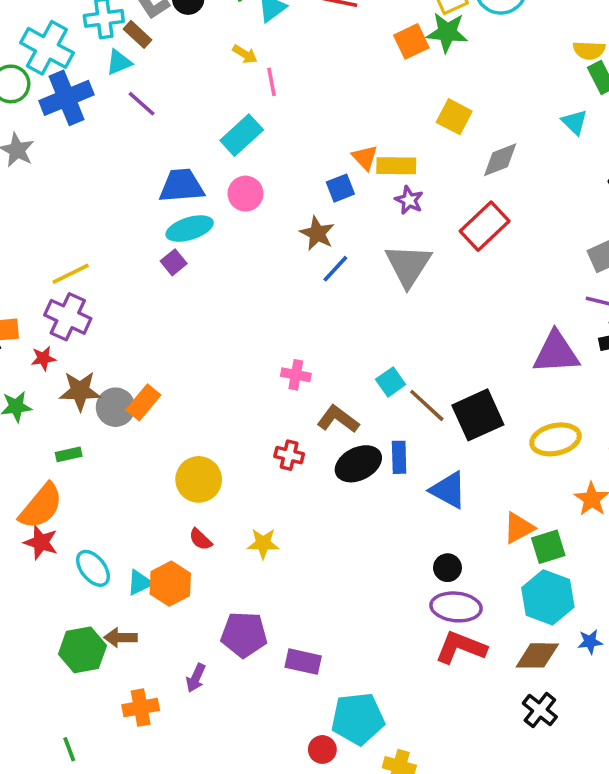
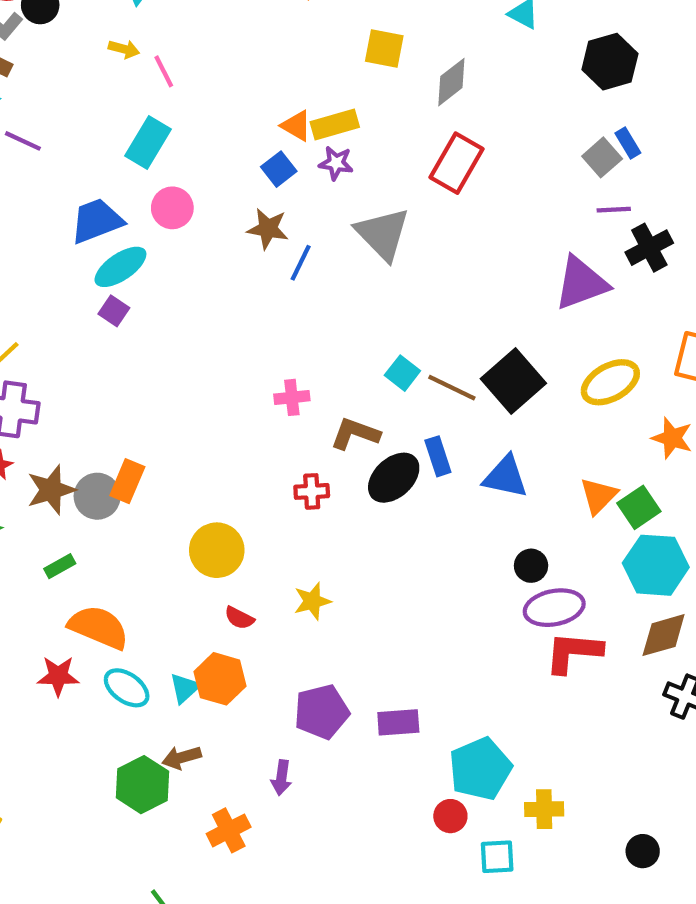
purple star: (409, 200) -> (336, 163), moved
orange semicircle: (41, 506) -> (99, 627), moved, turned -90

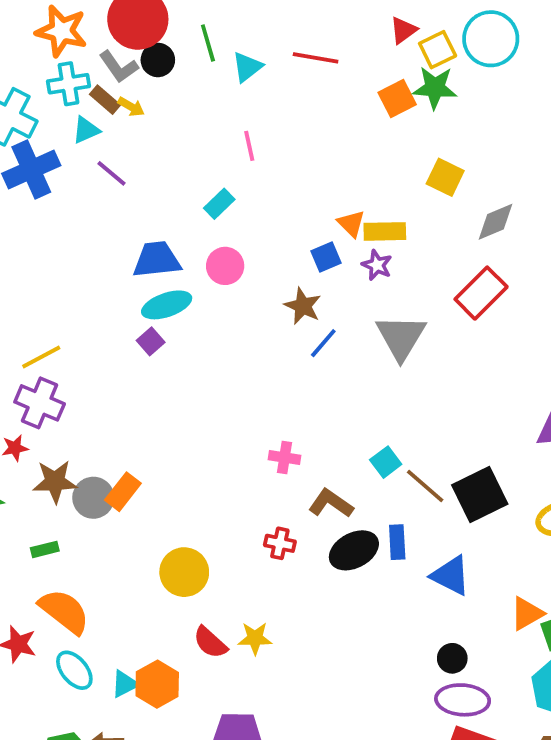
yellow arrow: (124, 49) -> (131, 107), moved
cyan rectangle: (148, 142) -> (219, 204), size x0.7
red semicircle: (239, 618) -> (210, 642), moved, size x1.4

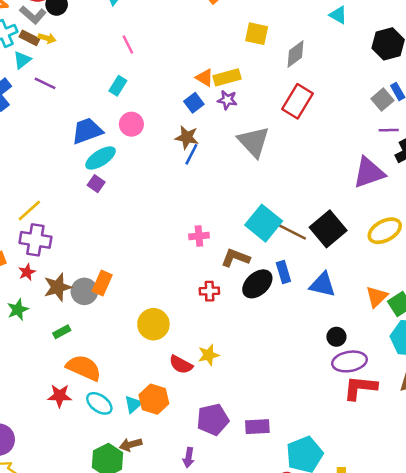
blue line: (323, 343) -> (191, 154), moved
cyan square: (386, 462) -> (264, 223), size x1.8

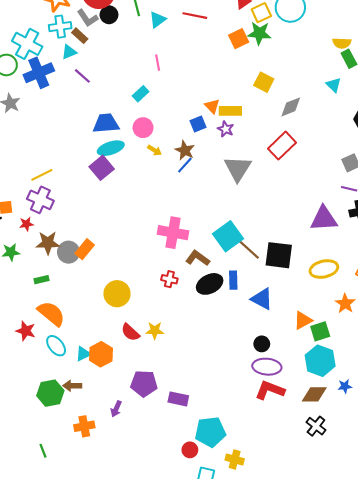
yellow arrow: (47, 38) -> (154, 150), moved
purple square: (96, 184) -> (102, 168), size x1.6
black square: (328, 229) -> (279, 255), turned 32
pink cross: (199, 236) -> (173, 233), size x1.8

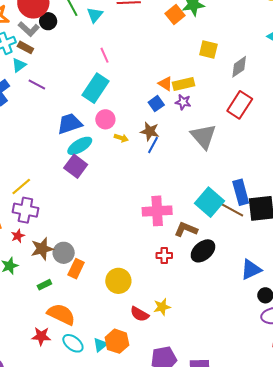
cyan rectangle: (141, 94) -> (95, 88), size x1.8
orange rectangle: (85, 249) -> (76, 269), moved
blue rectangle: (233, 280) -> (241, 192), moved, size x1.4
blue triangle: (262, 299) -> (251, 270), moved, turned -40

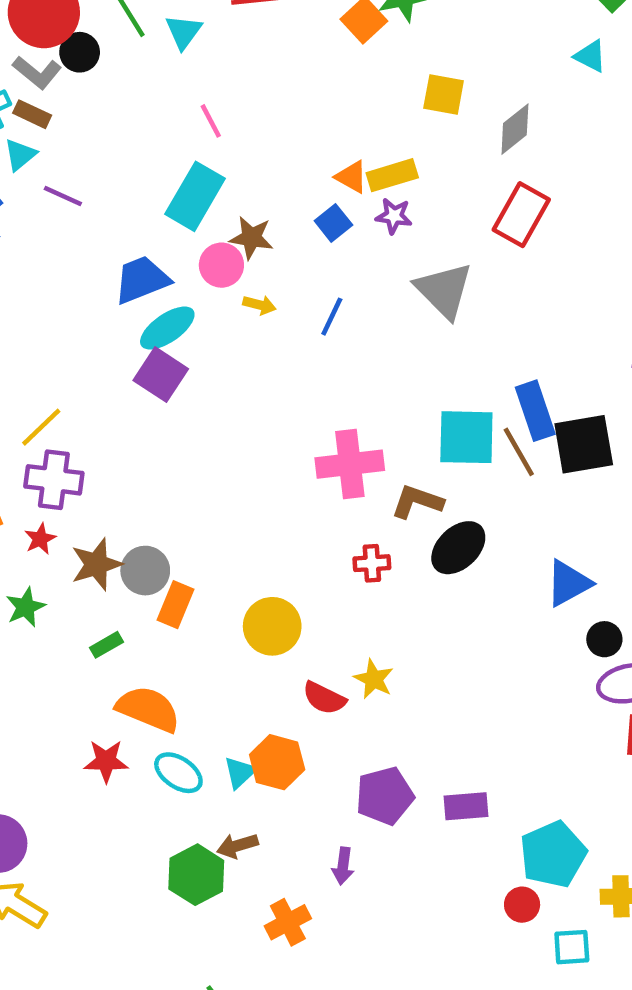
brown star: (150, 131) -> (251, 238), moved
cyan square: (210, 202) -> (466, 437), turned -36
brown line: (232, 210) -> (519, 452), turned 35
yellow star: (162, 307) -> (374, 679), turned -30

